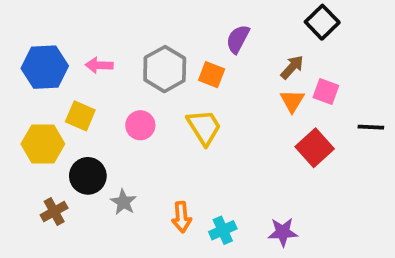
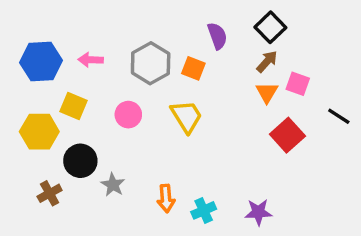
black square: (322, 22) -> (270, 27), moved
purple semicircle: (238, 39) -> (217, 36), turned 132
black line: (371, 127) -> (339, 116), turned 30

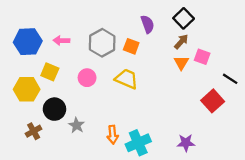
yellow trapezoid: (186, 116) -> (127, 79), turned -35
red square: (287, 135) -> (213, 101), moved
cyan cross: (204, 210) -> (138, 143), size x1.5
purple star: (258, 212) -> (186, 143), moved

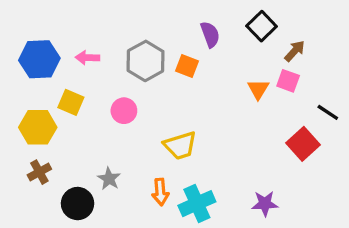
brown arrow: (181, 42) -> (295, 51), moved
yellow trapezoid: (127, 79) -> (180, 145), moved, turned 140
black circle: (54, 109) -> (78, 204), moved
brown cross: (34, 131) -> (39, 172), moved

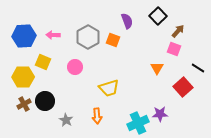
orange triangle: (258, 89) -> (157, 68), moved
gray star: (109, 179) -> (66, 120), moved
black circle: (78, 204) -> (45, 101), moved
cyan cross: (197, 204) -> (138, 123), moved
purple star: (265, 204) -> (160, 114), moved

